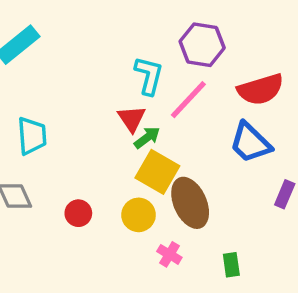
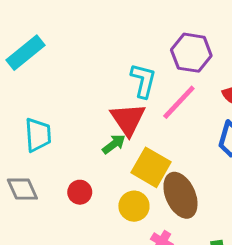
red triangle: (132, 119) -> (128, 119), size x1.4
green arrow: (147, 138) -> (114, 144), moved
red circle: (78, 213) -> (80, 192), moved

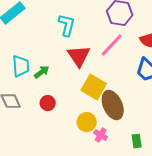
cyan L-shape: (143, 81) -> (67, 25), moved
green arrow: (114, 144) -> (42, 72), moved
yellow circle: (134, 206) -> (87, 122), moved

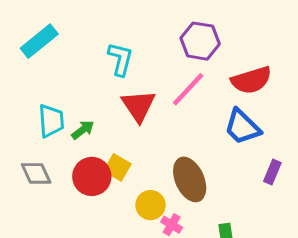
yellow square: (94, 87) -> (117, 167), moved, size x0.7
red circle: (48, 103) -> (92, 176), size x1.6

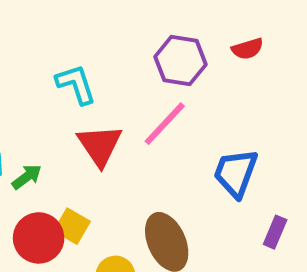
cyan L-shape: (120, 59) -> (76, 84), turned -32
red semicircle: (251, 80) -> (247, 49), moved, size x0.6
blue trapezoid: (242, 127) -> (236, 173), turned 66

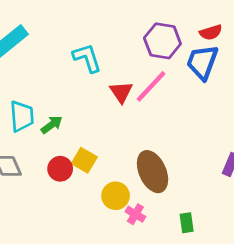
red triangle: (100, 145) -> (121, 92), moved, size x0.7
blue trapezoid: (236, 173) -> (202, 62), moved
red circle: (39, 238) -> (60, 169), size x0.7

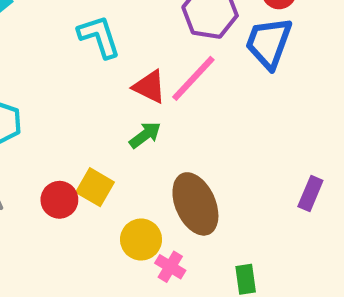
red triangle: (121, 92) -> (149, 87), turned -30
green arrow: (52, 125) -> (145, 135), moved

